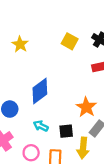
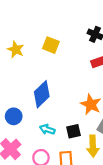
yellow square: (70, 41) -> (51, 45), moved

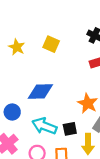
blue diamond: (42, 94) -> (40, 92), turned 40
cyan arrow: (47, 129) -> (44, 126), size x1.6

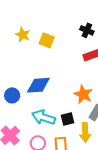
yellow star: (17, 47) -> (23, 35), moved
blue circle: (12, 112) -> (12, 95), moved

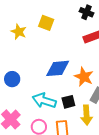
yellow star: (23, 35) -> (19, 32), moved
blue diamond: (38, 85) -> (58, 68), moved

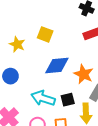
yellow square: (46, 23) -> (45, 34), moved
yellow star: (19, 32) -> (17, 44), moved

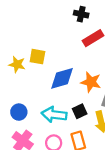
yellow square: (45, 34) -> (37, 57), moved
blue circle: (10, 76) -> (19, 112), moved

